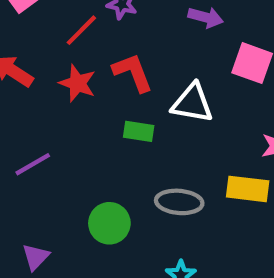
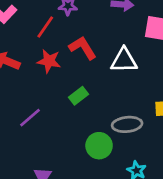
green rectangle: (139, 131) -> (79, 96), moved, turned -36
green circle: (109, 223) -> (99, 146), moved

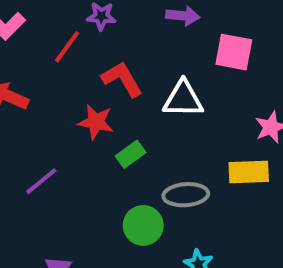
red star: (49, 61) -> (96, 122), moved
green rectangle: (79, 96) -> (131, 154), moved

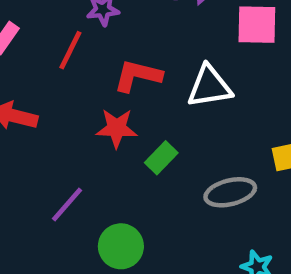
red L-shape: (122, 79) -> (138, 76), turned -36
green circle: (143, 225) -> (121, 246), moved

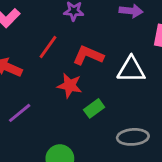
red line: (70, 50) -> (48, 47), moved
purple line: (67, 204) -> (20, 113), moved

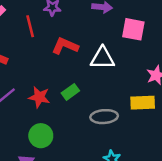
red line: (48, 47) -> (30, 26), moved, turned -50
red star: (70, 86) -> (39, 97), moved

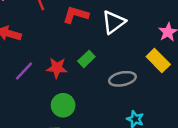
white triangle: (102, 58) -> (114, 22), turned -30
yellow rectangle: (143, 103) -> (158, 61), turned 55

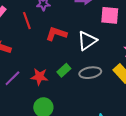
gray ellipse: (122, 79) -> (90, 73), moved

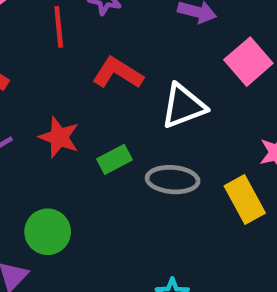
pink square: (110, 15) -> (248, 62), turned 30
red star: (39, 77) -> (59, 137), moved

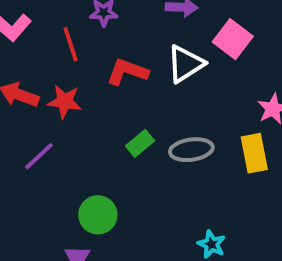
white triangle: (183, 106) -> (185, 64), moved
red star: (59, 137) -> (65, 101), moved
yellow rectangle: (245, 199) -> (254, 153), turned 30

